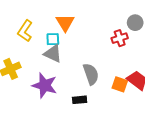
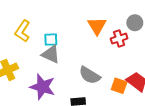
orange triangle: (65, 23) -> (97, 26), moved
gray semicircle: (91, 74) -> (90, 75), turned 140

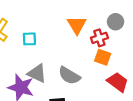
gray triangle: (51, 54) -> (37, 73), moved
orange square: (119, 86) -> (103, 57), moved

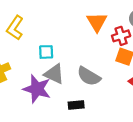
cyan square: (29, 39) -> (46, 52), moved

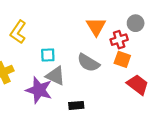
gray semicircle: (89, 76) -> (88, 63), moved

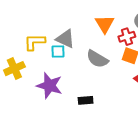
yellow L-shape: (18, 32) -> (35, 42), moved, turned 55
gray triangle: (55, 76) -> (65, 39), moved

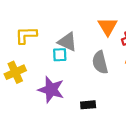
yellow L-shape: (35, 42) -> (26, 35), moved
gray semicircle: (97, 59) -> (100, 62), turned 45

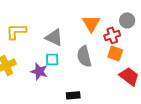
cyan square: (60, 55) -> (52, 59), moved
purple star: (51, 90) -> (39, 71), moved, size x0.7

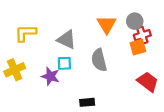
gray circle: (127, 20) -> (135, 21), moved
red cross: (112, 35) -> (142, 35), moved
orange square: (115, 53) -> (138, 47), moved, turned -35

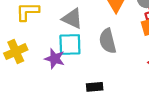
cyan square: (64, 63) -> (70, 45), size x1.5

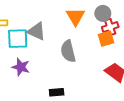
cyan square: (70, 45) -> (18, 39), moved

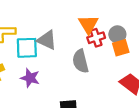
gray circle: (103, 13) -> (117, 34), moved
red cross: (110, 27) -> (96, 38), moved

